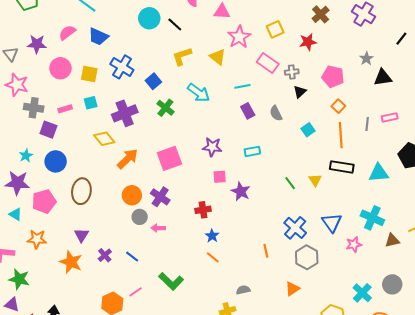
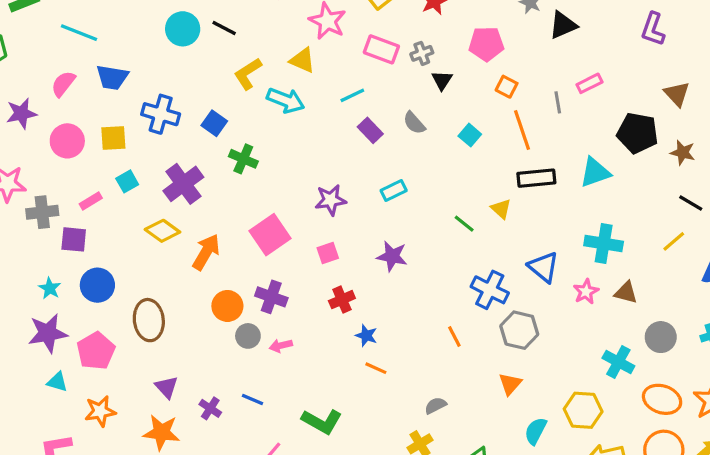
cyan arrow: (199, 93) -> (286, 100), moved
pink square: (220, 177) -> (328, 253), moved
brown triangle: (392, 240) -> (626, 292), moved, turned 42

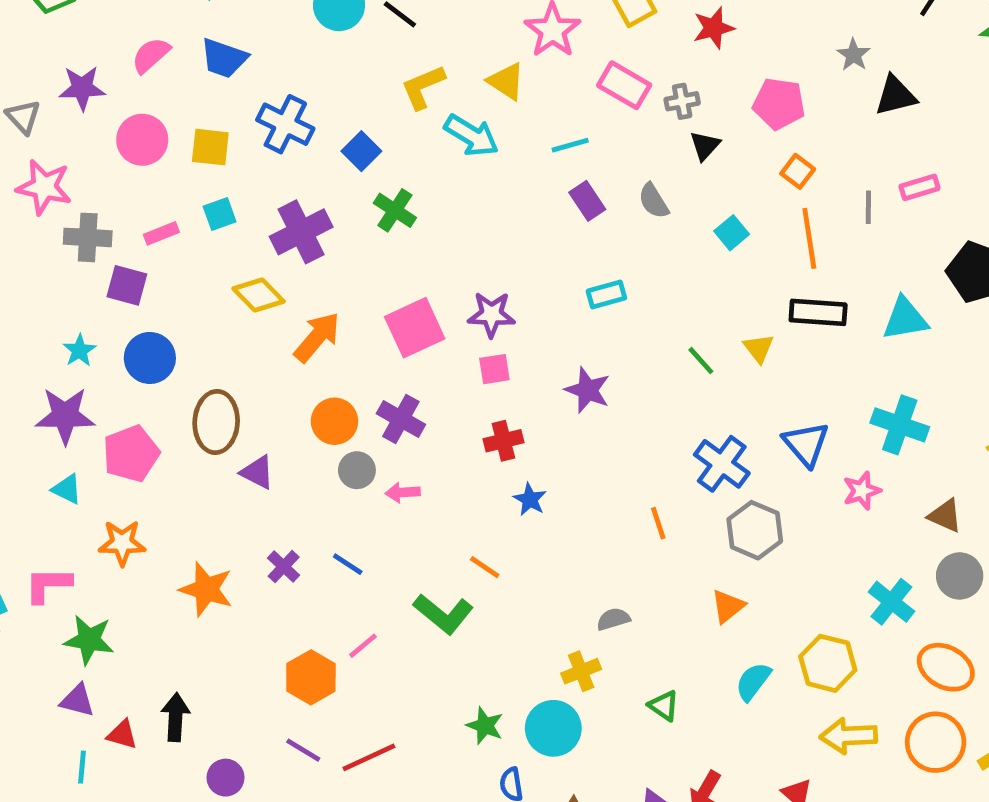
purple star: (331, 200) -> (491, 314), moved
brown triangle: (626, 292) -> (945, 516), moved
orange line: (376, 368) -> (485, 567), moved
purple triangle: (167, 387) -> (257, 472), moved, turned -30

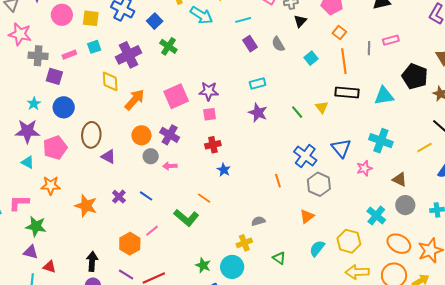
yellow diamond: (259, 295) -> (110, 81), turned 40
purple star: (588, 390) -> (258, 113), moved
black arrow: (176, 717) -> (92, 261), moved

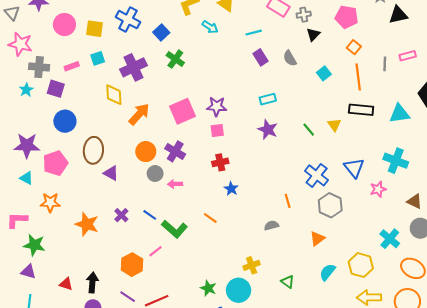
cyan arrow: (201, 15) -> (210, 27), size x0.7
cyan star: (34, 104) -> (26, 90), moved
green L-shape: (186, 218) -> (175, 229), moved
gray semicircle: (258, 221) -> (271, 225), moved
red triangle: (49, 267) -> (66, 284), moved

